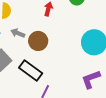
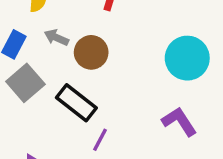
purple L-shape: (91, 79) -> (179, 122), turned 75

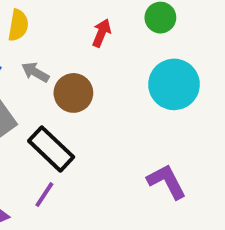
cyan circle: (187, 58) -> (174, 84), moved
purple line: (100, 140) -> (44, 195), moved

